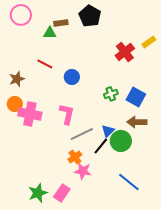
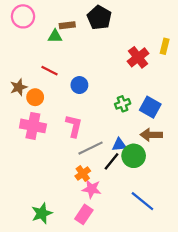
yellow rectangle: (149, 42) -> (165, 46), turned -40
orange circle: (15, 104) -> (35, 97), moved
blue triangle: (108, 131) -> (119, 145), turned 40
pink rectangle: (62, 193) -> (84, 214), moved

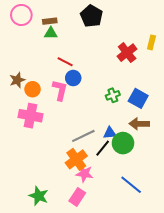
brown rectangle: (67, 25) -> (50, 21), moved
red line: (50, 71) -> (65, 62), moved
pink L-shape: (74, 126) -> (60, 90), moved
orange cross: (83, 174) -> (76, 159), size x1.5
green star: (42, 213) -> (39, 196), turned -30

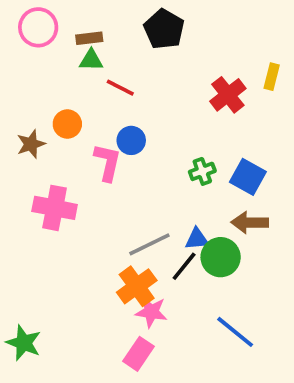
red line: (65, 62) -> (120, 88), moved
orange circle: (33, 89) -> (67, 124), moved
green star: (39, 196) -> (24, 343), moved

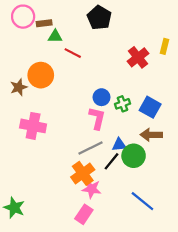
brown rectangle: (89, 38) -> (44, 23), moved
orange circle: (67, 124) -> (41, 75), size x1.5
blue circle: (131, 140) -> (102, 97), moved
pink L-shape: (107, 162) -> (97, 118), moved

